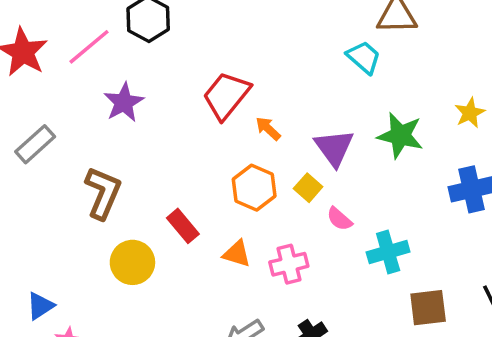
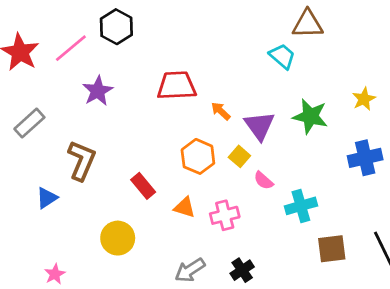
red trapezoid: (226, 95) -> (177, 86), turned 48
orange arrow: (268, 129) -> (221, 111), moved
yellow circle: (132, 262) -> (118, 238), moved
blue triangle: (40, 306) -> (47, 198), moved

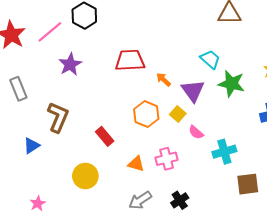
cyan trapezoid: (282, 56) -> (210, 59), moved
gray rectangle: (29, 123) -> (18, 89), turned -70
orange triangle: (185, 207) -> (136, 164), moved

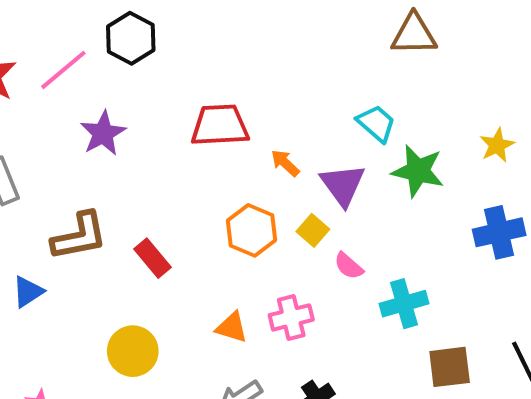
brown L-shape: (58, 117) -> (79, 236), turned 56
red rectangle: (105, 136) -> (153, 258), moved

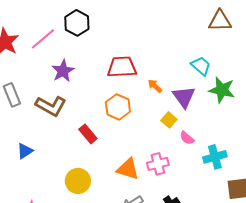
orange hexagon: (252, 230) -> (118, 107), moved
brown L-shape: (79, 236) -> (51, 106), moved, turned 40
orange triangle: (232, 327) -> (128, 169), size x1.4

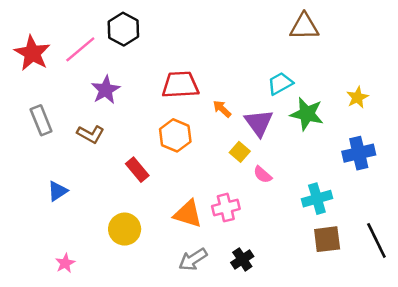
cyan trapezoid: (201, 66) -> (280, 84), turned -70
brown L-shape: (51, 106) -> (90, 134), size x0.7
cyan cross: (215, 157) -> (317, 199), moved

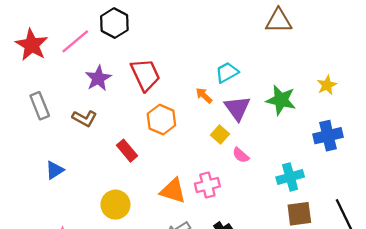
cyan trapezoid: (280, 84) -> (227, 72), moved
red trapezoid: (180, 85) -> (145, 75), moved, turned 68

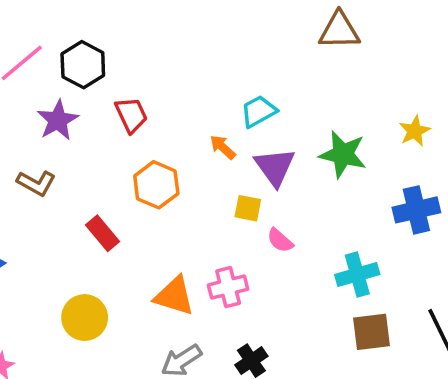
black hexagon: (114, 23) -> (83, 65), moved
red trapezoid: (145, 75) -> (131, 115), size x0.7
yellow square: (220, 135) -> (248, 208), turned -30

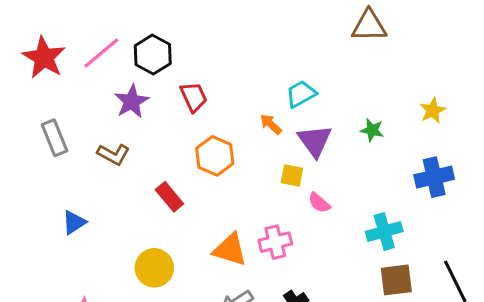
green star: (343, 154) -> (372, 130), size x0.6

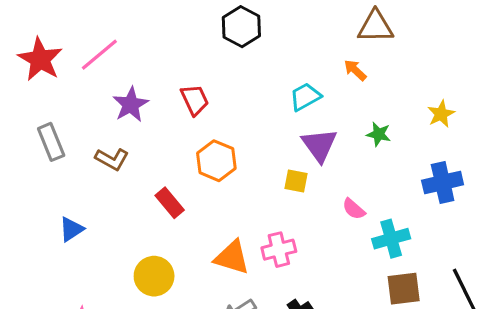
black hexagon: (153, 55) -> (241, 27), moved
orange arrow: (271, 124) -> (355, 70), moved
pink semicircle: (319, 203) -> (354, 209), moved

